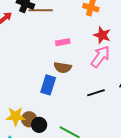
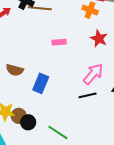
pink arrow: (100, 57) -> (93, 74), moved
brown semicircle: (63, 68) -> (15, 70), moved

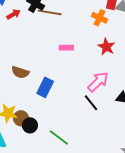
black line: (88, 95) -> (91, 103), turned 60

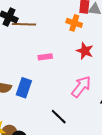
blue rectangle: (45, 87) -> (24, 88), moved
black line: (91, 103) -> (59, 117), moved

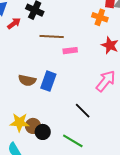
brown line: (24, 24) -> (52, 36), moved

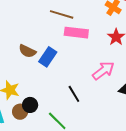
pink rectangle: (70, 51) -> (76, 33), size x1.6
brown circle: (33, 126) -> (20, 112), moved

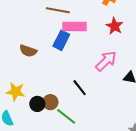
blue rectangle: (48, 57) -> (61, 40), moved
brown circle: (20, 112) -> (50, 102), moved

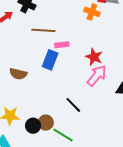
red star: (115, 26) -> (94, 57), moved
pink rectangle: (75, 27) -> (62, 45), size x0.6

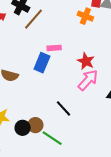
brown line: (43, 30) -> (33, 19), moved, turned -55

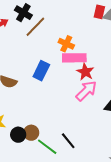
orange cross: (85, 16) -> (66, 44), moved
pink rectangle: (54, 48) -> (74, 58), moved, size x1.6
black line: (64, 108) -> (68, 141), moved

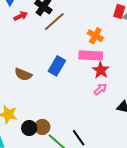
orange cross: (66, 44) -> (95, 36), moved
pink arrow: (86, 91) -> (100, 89), size x0.6

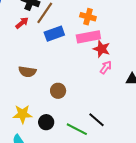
red arrow: (21, 16) -> (22, 23), moved
blue rectangle: (57, 66) -> (54, 34), moved, turned 54
brown circle: (42, 127) -> (58, 91), moved

